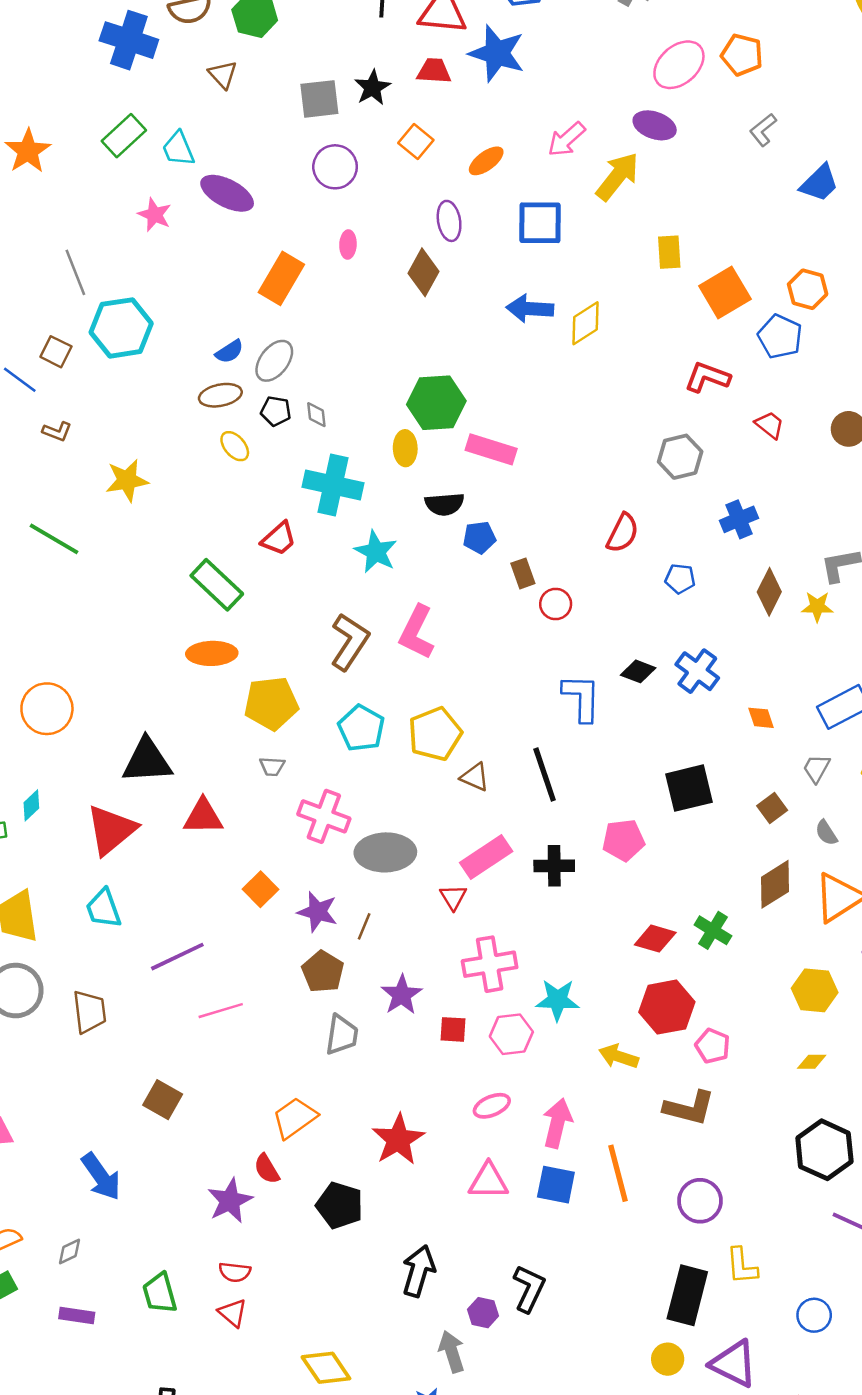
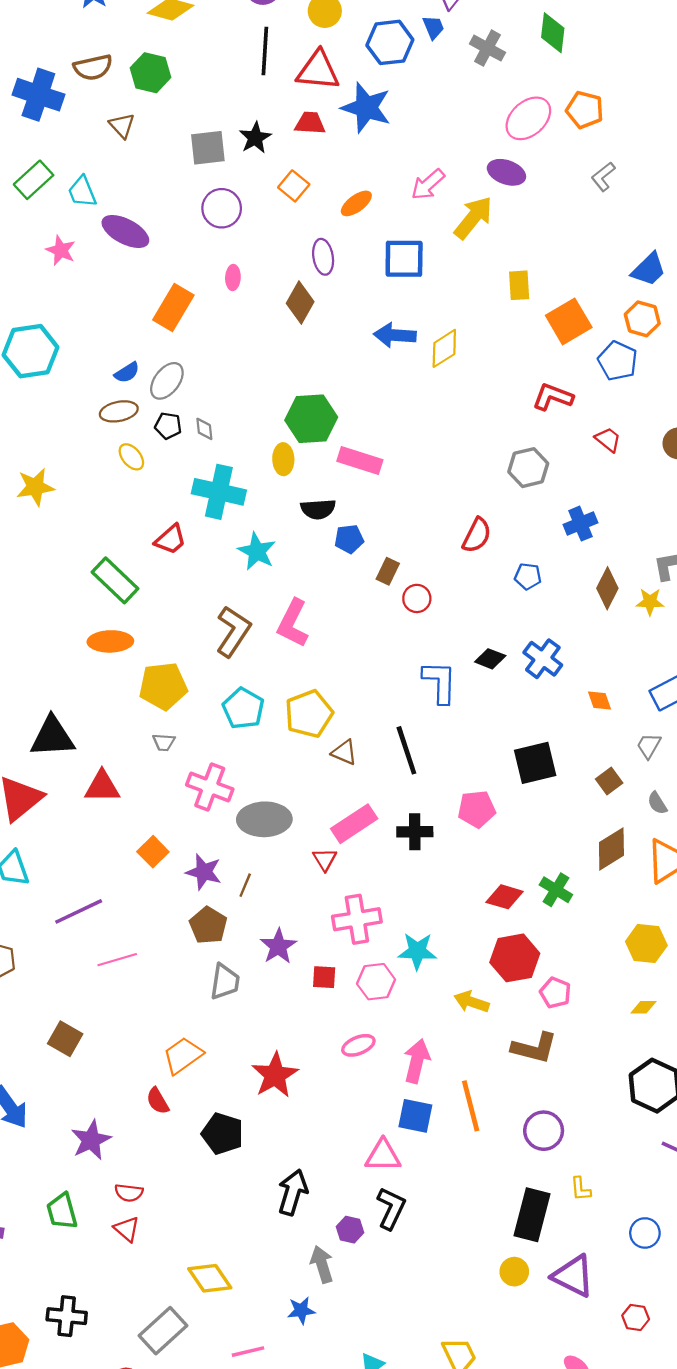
blue trapezoid: (819, 183) -> (649, 269), moved
brown rectangle: (523, 573) -> (388, 571), turned 45
pink triangle: (488, 1181) -> (383, 1156), moved
purple star: (230, 1201) -> (91, 1140), moved
yellow L-shape: (742, 1266) -> (581, 1189), size x0.7

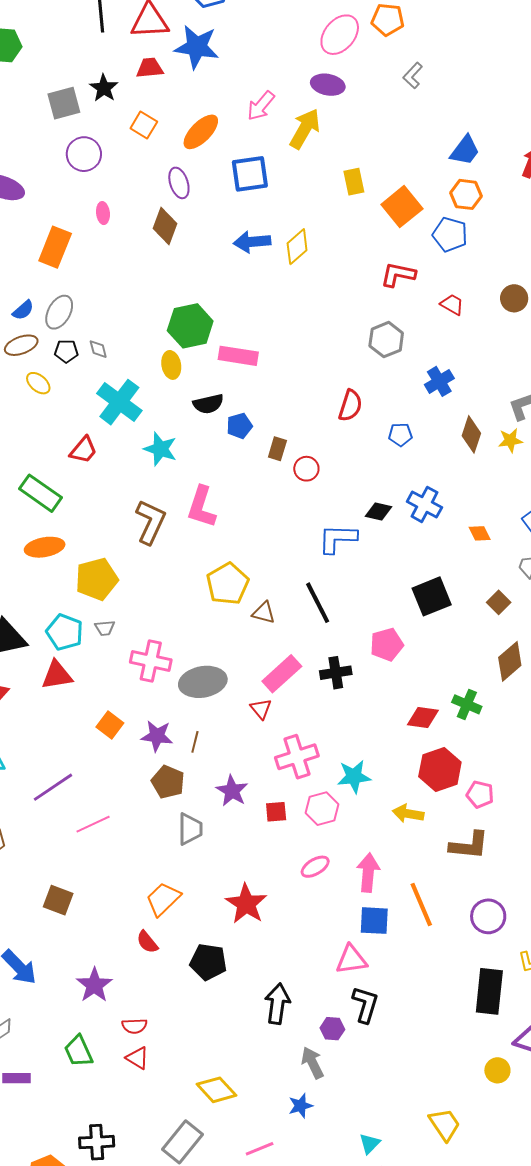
orange ellipse: (356, 203) -> (201, 132), size x1.4
cyan cross: (219, 492) -> (119, 402), turned 33
blue L-shape: (440, 682) -> (338, 539), turned -81
cyan pentagon: (243, 708) -> (65, 632), moved
yellow circle: (514, 1272) -> (497, 1070), moved

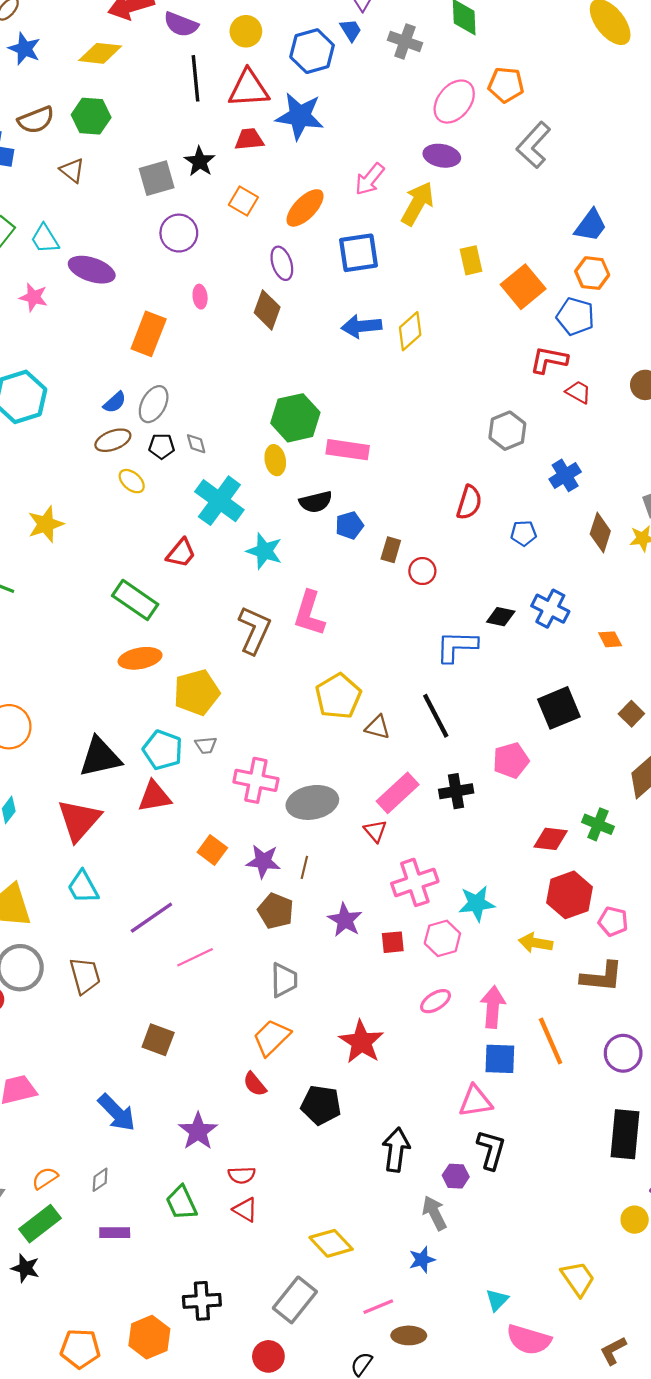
gray L-shape: (413, 76) -> (534, 145), size x1.6
red L-shape: (398, 275) -> (549, 360), moved
gray trapezoid: (190, 829) -> (284, 980), moved

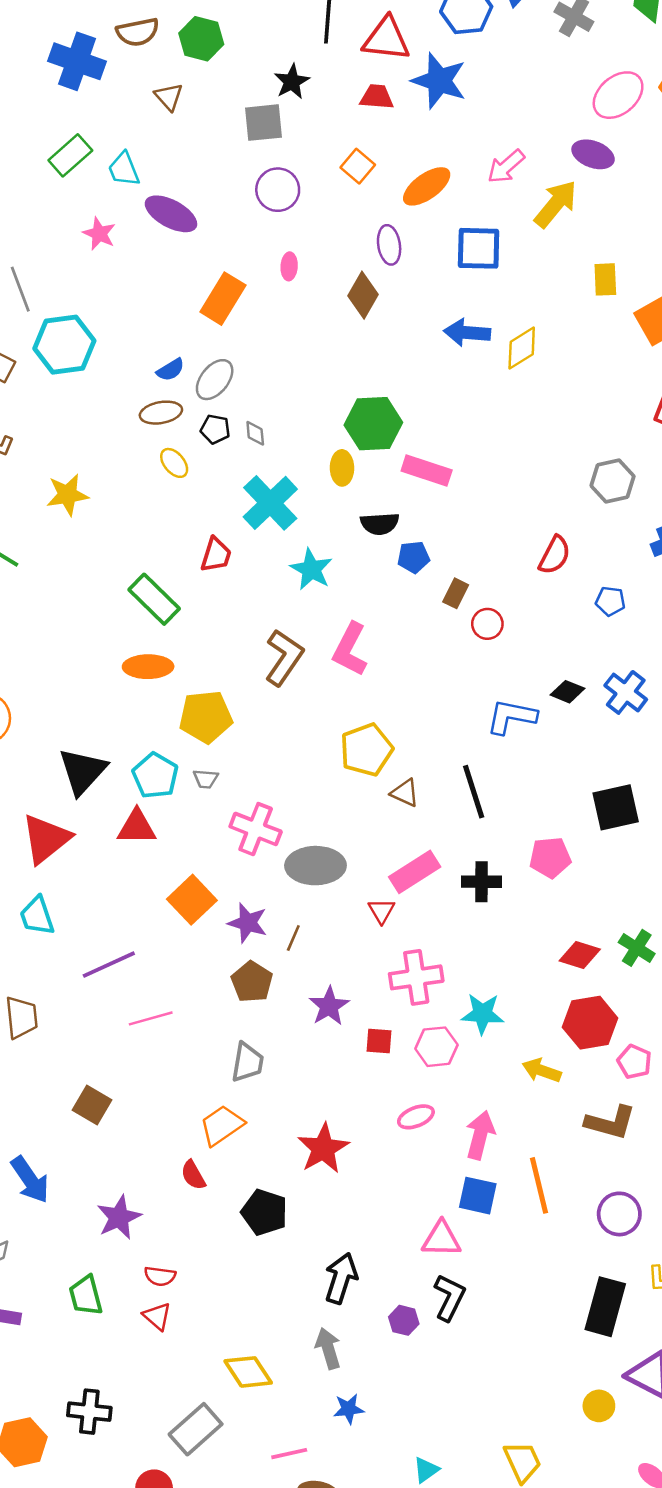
black star: (200, 161) -> (292, 82), moved
red trapezoid: (181, 553) -> (216, 555), turned -32
black triangle: (100, 757) -> (83, 771), turned -45
orange square: (212, 850) -> (192, 900), size x1.4
gray arrow: (434, 1213) -> (328, 1348), moved

